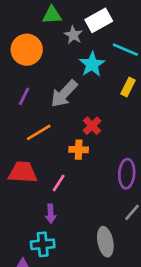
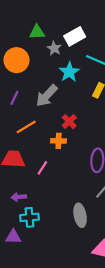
purple arrow: (51, 214) -> (19, 197), moved, turned 88

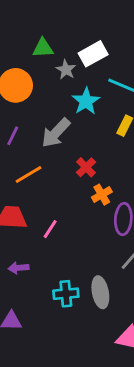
orange cross: (59, 141) -> (102, 195), moved, turned -32
cyan cross: (29, 217) -> (66, 294), moved

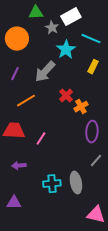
orange cross: (102, 195) -> (81, 107), moved

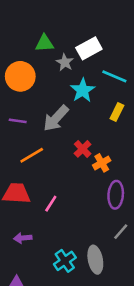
purple line: (15, 74) -> (18, 121), turned 72
cyan cross: (52, 184) -> (65, 261), turned -30

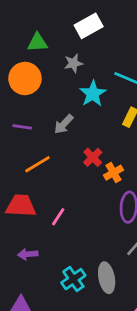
green triangle: (44, 43) -> (37, 43), moved
white rectangle: (89, 48) -> (89, 26), moved
gray star: (65, 62) -> (73, 63), turned 30
gray arrow: (56, 118) -> (64, 124), size x0.7

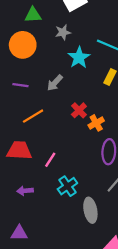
cyan cross: (73, 279) -> (67, 186), moved

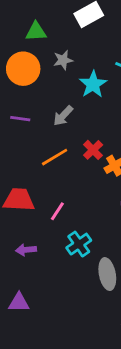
gray star: (63, 32) -> (63, 60), moved
orange line: (33, 116) -> (55, 157), moved

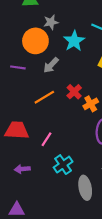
orange circle: (23, 69) -> (35, 41), moved

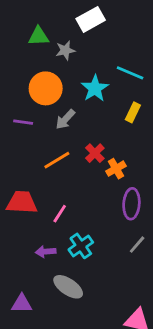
gray star: (51, 22) -> (65, 50), moved
purple arrow: (22, 169) -> (46, 252), moved
gray ellipse: (85, 188) -> (68, 287), moved, turned -45

